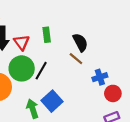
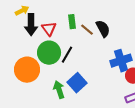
brown line: (76, 59) -> (87, 30), moved
blue cross: (100, 77) -> (121, 61), size x1.5

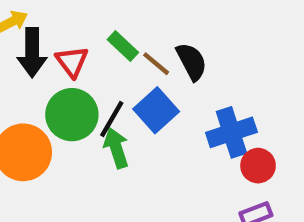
green rectangle: (72, 22) -> (123, 46), turned -40
blue square: (77, 83) -> (156, 110), moved
green arrow: (59, 90) -> (116, 148), moved

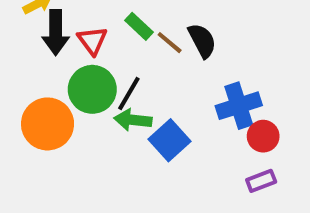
blue square: (156, 110) -> (170, 140), moved
green arrow: (116, 148) -> (133, 120), turned -66

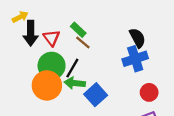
black semicircle: (202, 41) -> (137, 38), moved
brown line: (170, 43) -> (83, 42), moved
blue cross: (239, 106) -> (135, 59), moved
orange circle: (48, 124) -> (47, 85), moved

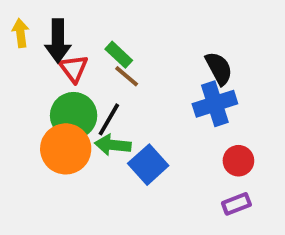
yellow arrow: (20, 17) -> (21, 33), turned -70
black arrow: (31, 33) -> (58, 41), moved

